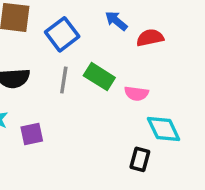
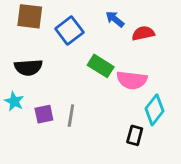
gray line: (64, 80) -> (71, 116), moved
pink semicircle: (136, 93) -> (132, 80), size x1.5
cyan diamond: (164, 129) -> (155, 110), turned 64

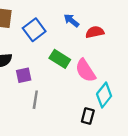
pink semicircle: (132, 80) -> (85, 71), turned 50
purple square: (44, 114) -> (24, 75), moved

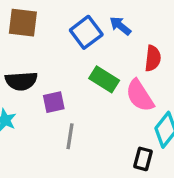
blue square: (34, 30) -> (86, 32), moved
red semicircle: (95, 32) -> (153, 58), moved, turned 108

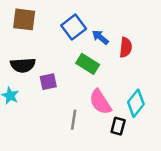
blue arrow: (120, 26) -> (100, 37), moved
pink semicircle: (140, 96) -> (100, 102), moved
gray line: (70, 136) -> (74, 120), moved

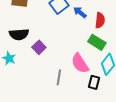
green rectangle: (88, 64) -> (97, 42), moved
purple square: (48, 82) -> (39, 47), turned -32

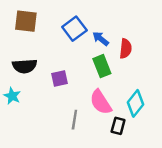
green rectangle: (97, 42) -> (102, 66), moved, turned 36
purple square: (39, 47) -> (60, 78), moved, turned 32

